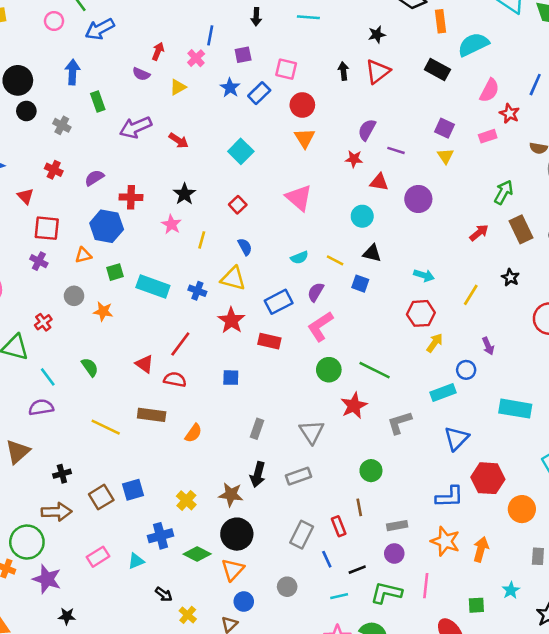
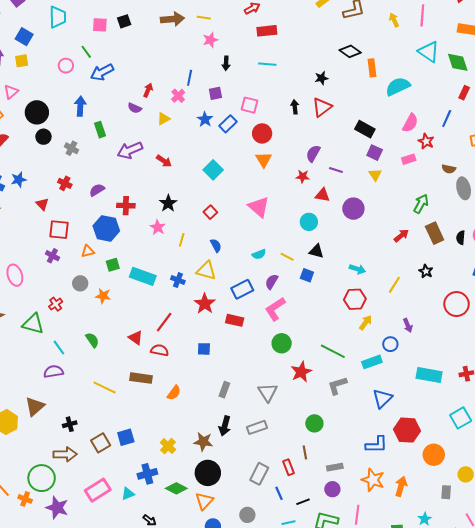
black rectangle: (437, 70) -> (365, 129), moved
green line: (375, 370) -> (333, 351), moved
pink rectangle: (98, 557) -> (98, 490), size x1.4

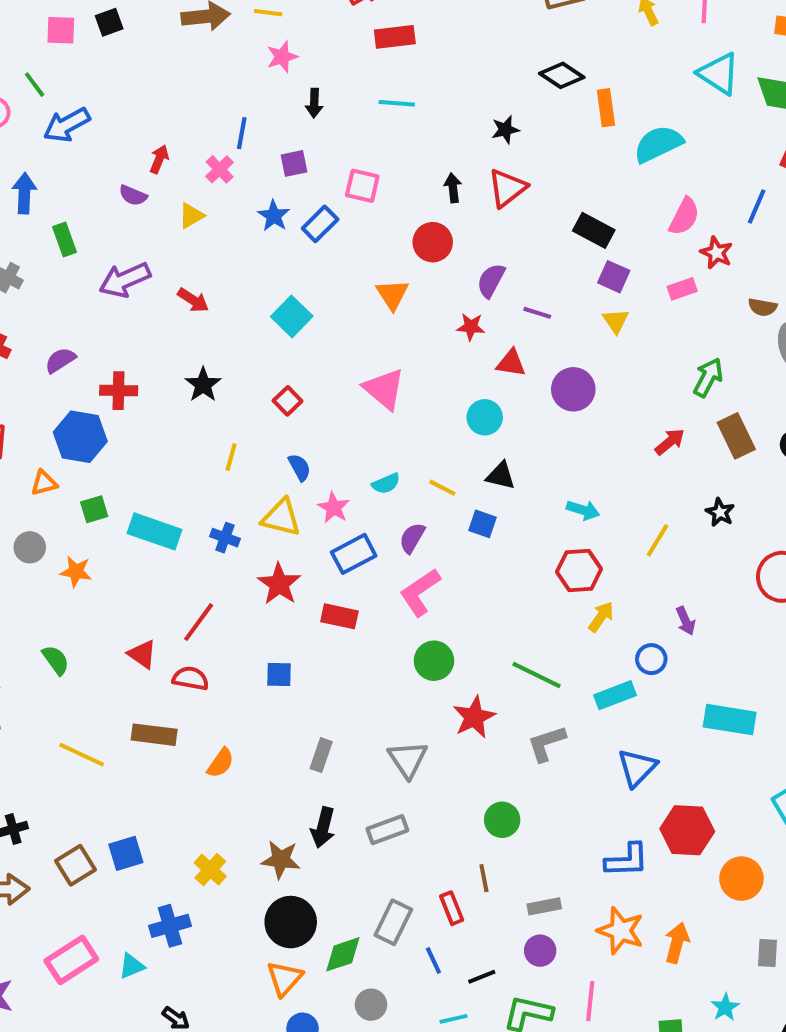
red circle: (262, 133) -> (433, 242), moved
pink star: (158, 227) -> (334, 508), moved
green diamond: (176, 488) -> (343, 954), moved, turned -45

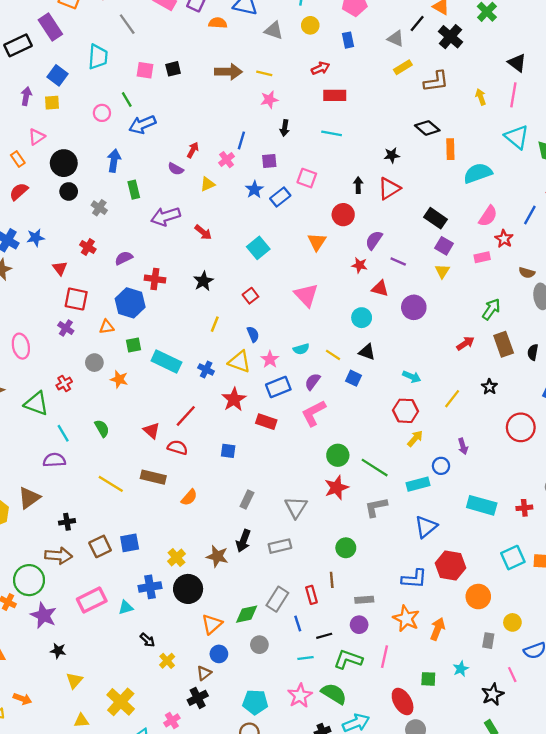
green circle: (434, 661) -> (338, 455), moved
black circle: (291, 922) -> (188, 589), moved

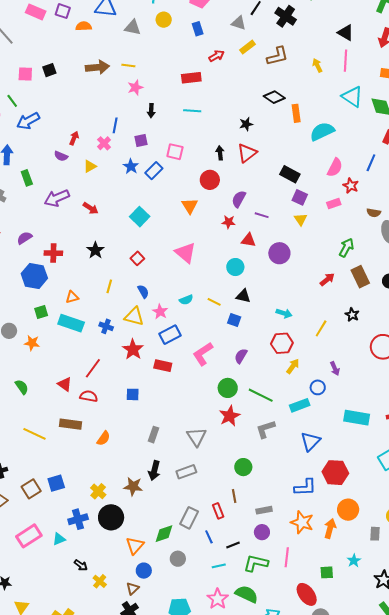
red arrow: (320, 68) -> (216, 56), moved
orange triangle: (107, 327) -> (72, 297), moved
purple semicircle: (313, 382) -> (241, 356), moved
orange circle: (478, 597) -> (348, 510), moved

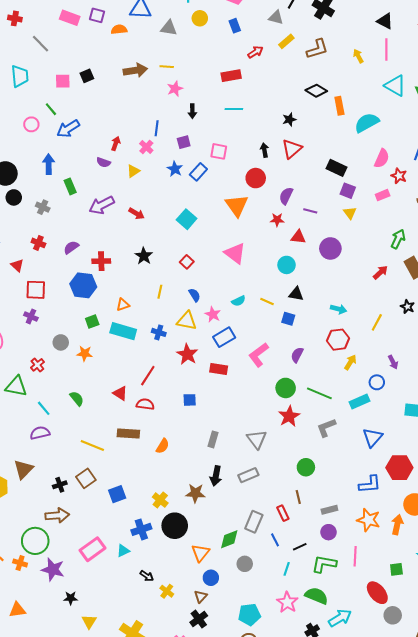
orange triangle: (190, 206) -> (237, 205), size x1.4
brown square: (31, 489) -> (86, 478), moved
cyan line: (219, 566) -> (287, 569), turned -56

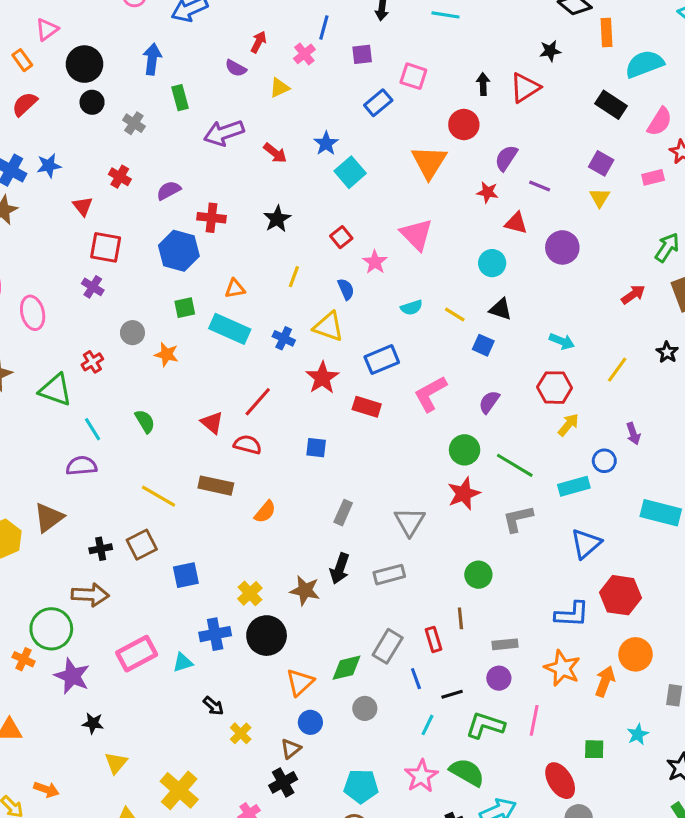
black star: (289, 119) -> (550, 51), moved
black rectangle: (336, 168) -> (611, 105), moved
blue star: (175, 169) -> (326, 143), moved
pink star: (213, 314) -> (375, 262), moved

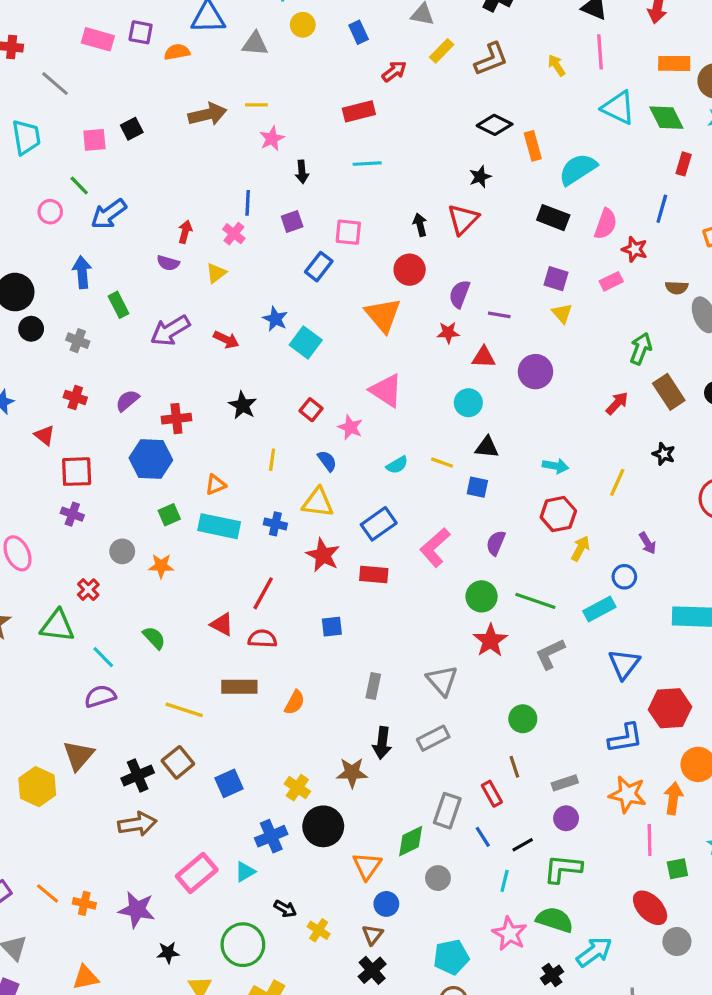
black cross: (101, 549) -> (138, 776), size x1.4
green circle: (51, 629) -> (243, 945), moved
pink line: (534, 720) -> (650, 840), moved

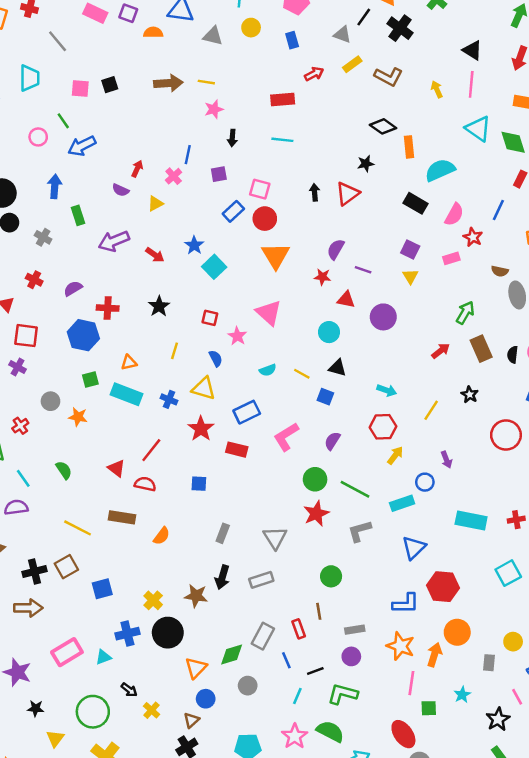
brown L-shape: (491, 59) -> (388, 77), turned 40
red circle: (410, 270) -> (265, 219), moved
red square: (311, 410) -> (210, 318), turned -35

